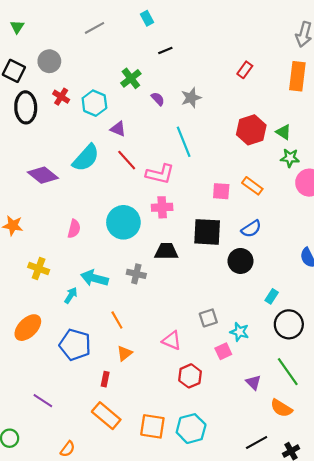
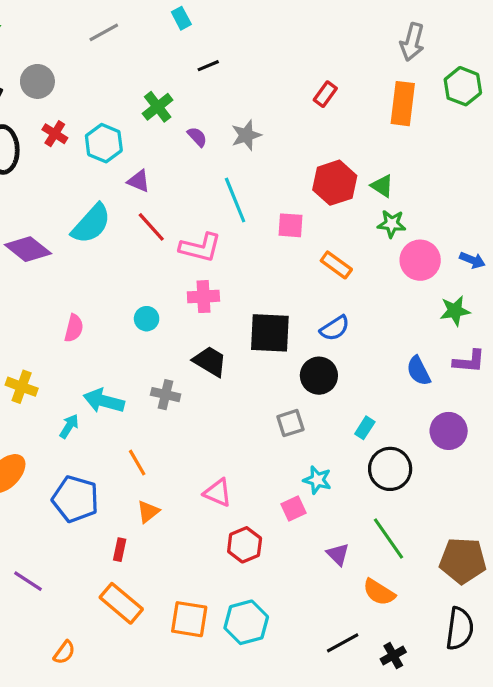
pink square: (221, 191) -> (290, 225), moved
cyan circle: (123, 222) -> (147, 319), size x0.5
black trapezoid: (166, 251) -> (210, 361), turned 30
gray square: (208, 318) -> (290, 423), moved

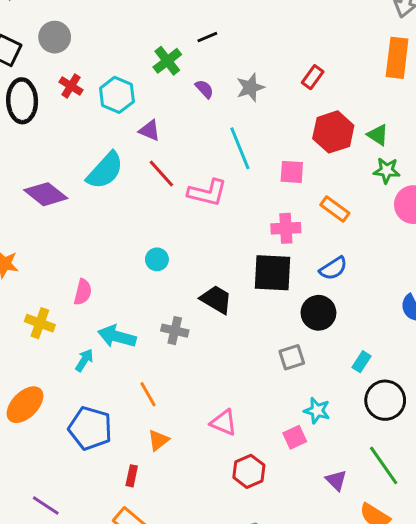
black line: (208, 66) -> (207, 37), moved
red rectangle: (325, 94) -> (313, 77), moved
pink cross: (203, 297) -> (286, 228), moved
pink semicircle: (74, 328) -> (83, 292), moved

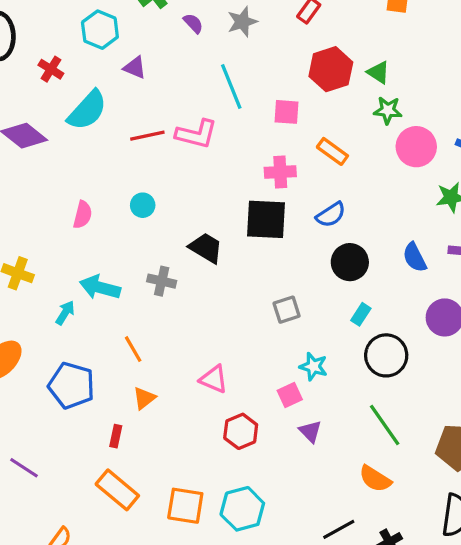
red cross: (71, 86) -> (51, 69), moved
red line: (161, 173) -> (147, 136), moved, turned -60
pink semicircle: (83, 292) -> (83, 215), moved
black circle: (318, 313) -> (350, 262), moved
purple triangle: (336, 480) -> (310, 431), moved

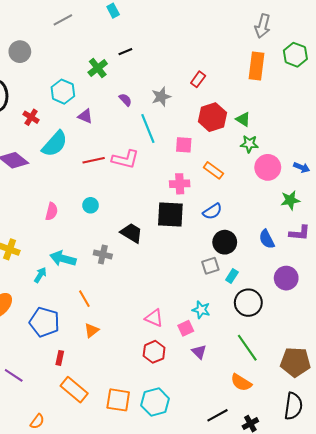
gray star: (242, 22) -> (161, 97), moved
purple semicircle: (193, 23) -> (125, 100), moved
gray square: (287, 310) -> (210, 266), moved
pink triangle: (214, 379) -> (154, 318), moved
red rectangle: (116, 436) -> (60, 358), moved

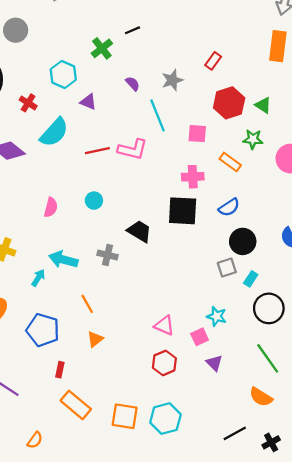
green star: (249, 144) -> (253, 139), moved

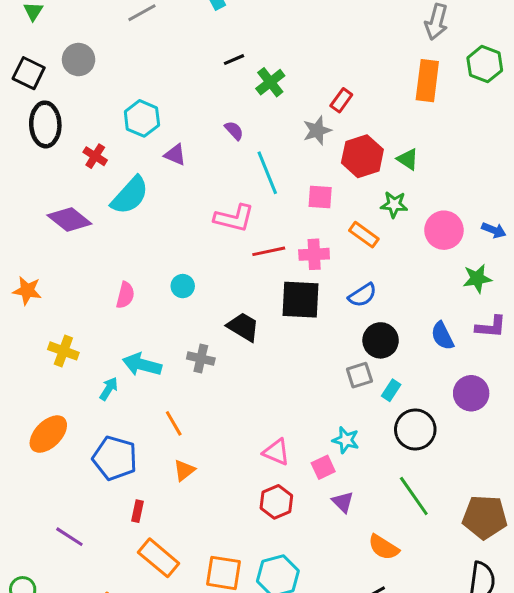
green cross: (102, 48) -> (270, 82), moved
gray star: (172, 80) -> (317, 130), moved
red line: (97, 151) -> (269, 251), moved
orange semicircle: (261, 397) -> (384, 547), moved

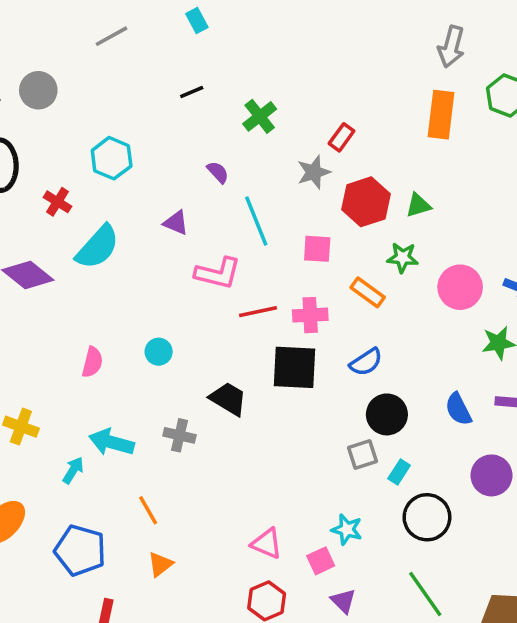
black line: (234, 60) -> (192, 92), moved
purple triangle: (175, 155) -> (176, 223), moved
green triangle: (408, 159) -> (418, 205), turned -50

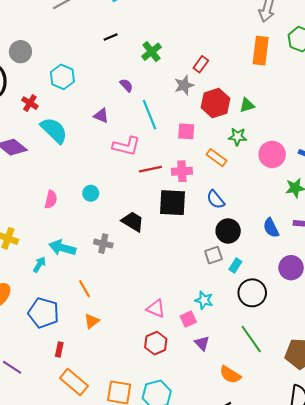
gray circle: (38, 90) -> (20, 52), moved
cyan semicircle: (98, 247) -> (54, 130), turned -88
blue semicircle: (366, 362) -> (216, 200), turned 84

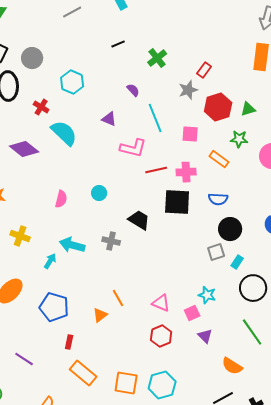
blue semicircle: (216, 200) -> (218, 199), turned -48
orange line: (84, 289) -> (118, 298), moved

